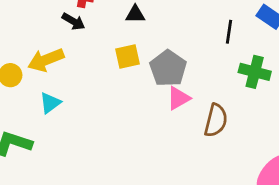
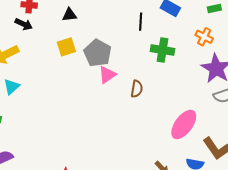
brown semicircle: (216, 120) -> (137, 89), size x0.7

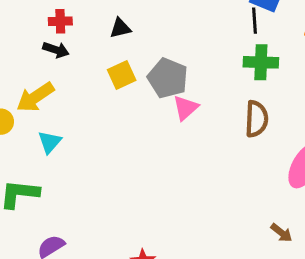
black line: (141, 22) -> (254, 21), moved
brown semicircle: (137, 89) -> (256, 119), moved, size x1.4

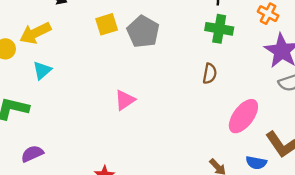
pink triangle: (186, 108) -> (125, 100), moved
brown semicircle: (256, 119) -> (210, 74), size x0.7

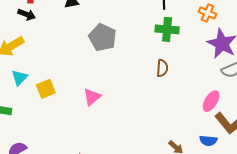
yellow square: (107, 24) -> (46, 89), moved
pink ellipse: (243, 116) -> (211, 101), moved, size x0.7

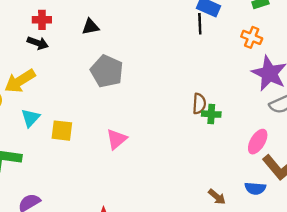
green cross: (167, 29) -> (211, 114), moved, size x0.7
gray pentagon: (103, 37) -> (107, 71), moved
yellow square: (46, 89) -> (62, 131), turned 30

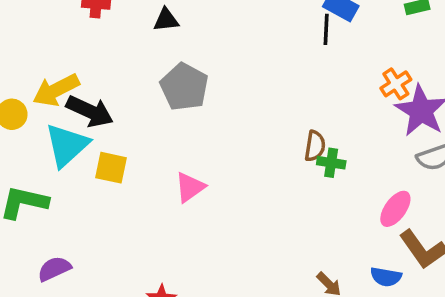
orange cross: (252, 37) -> (396, 84), moved, turned 30
black arrow: (38, 43) -> (90, 111), moved, size x1.5
cyan triangle: (30, 118) -> (67, 145), size x1.6

